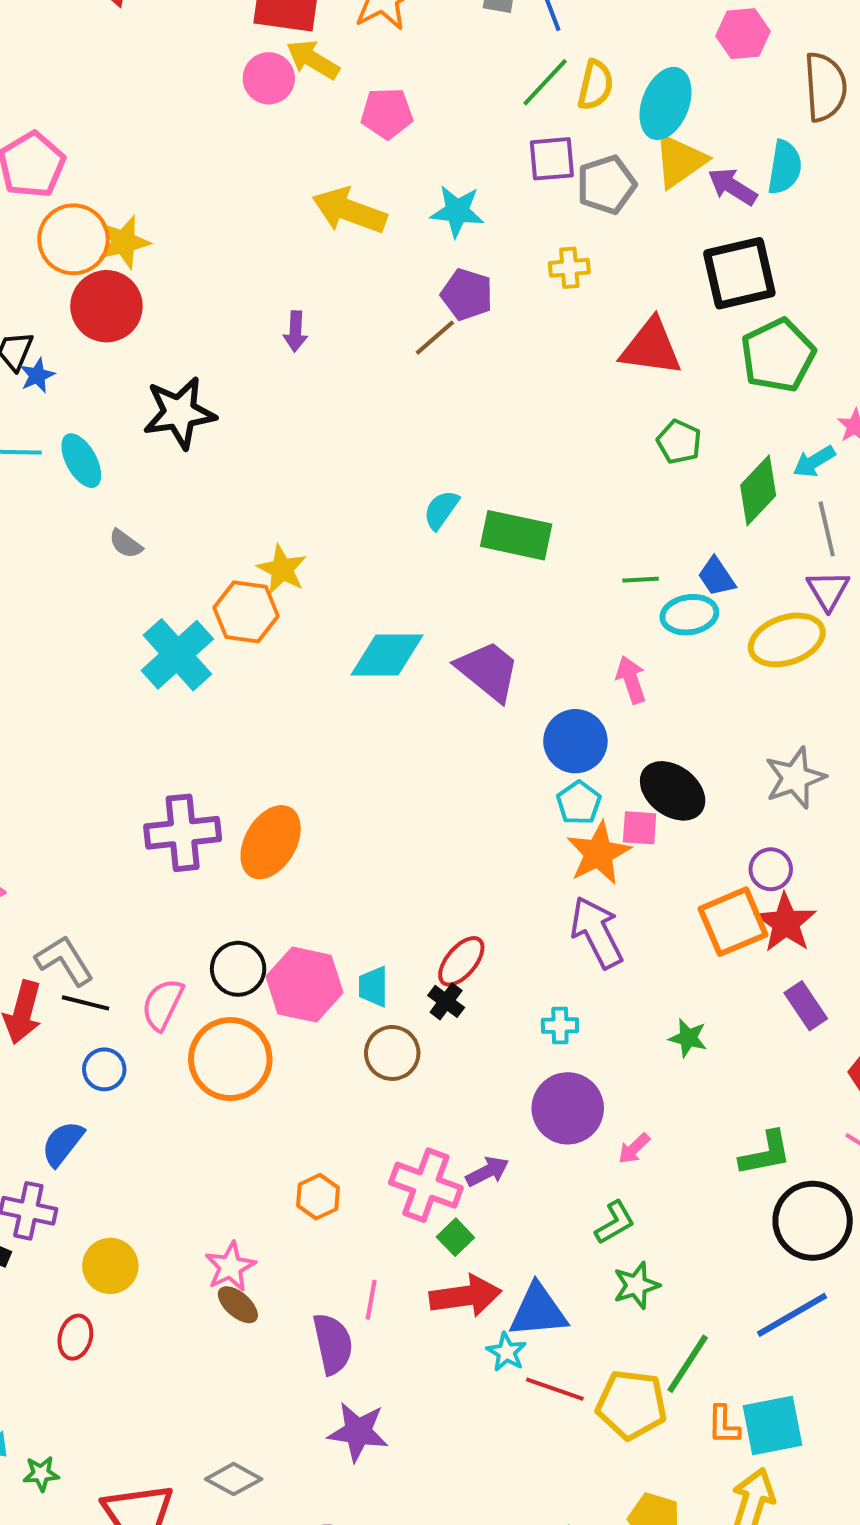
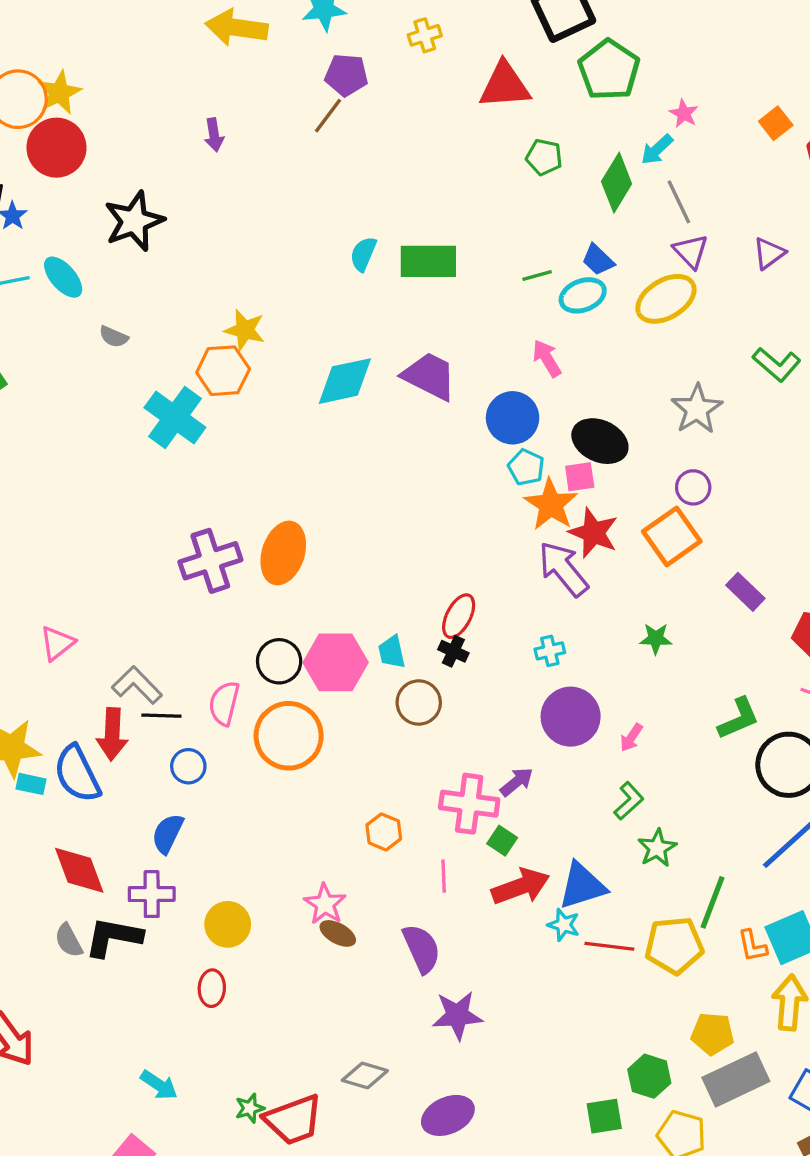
red star: (786, 923) -> (593, 533), moved
pink line: (371, 1300) -> (444, 876), moved
green star: (41, 1474) -> (250, 1108), moved

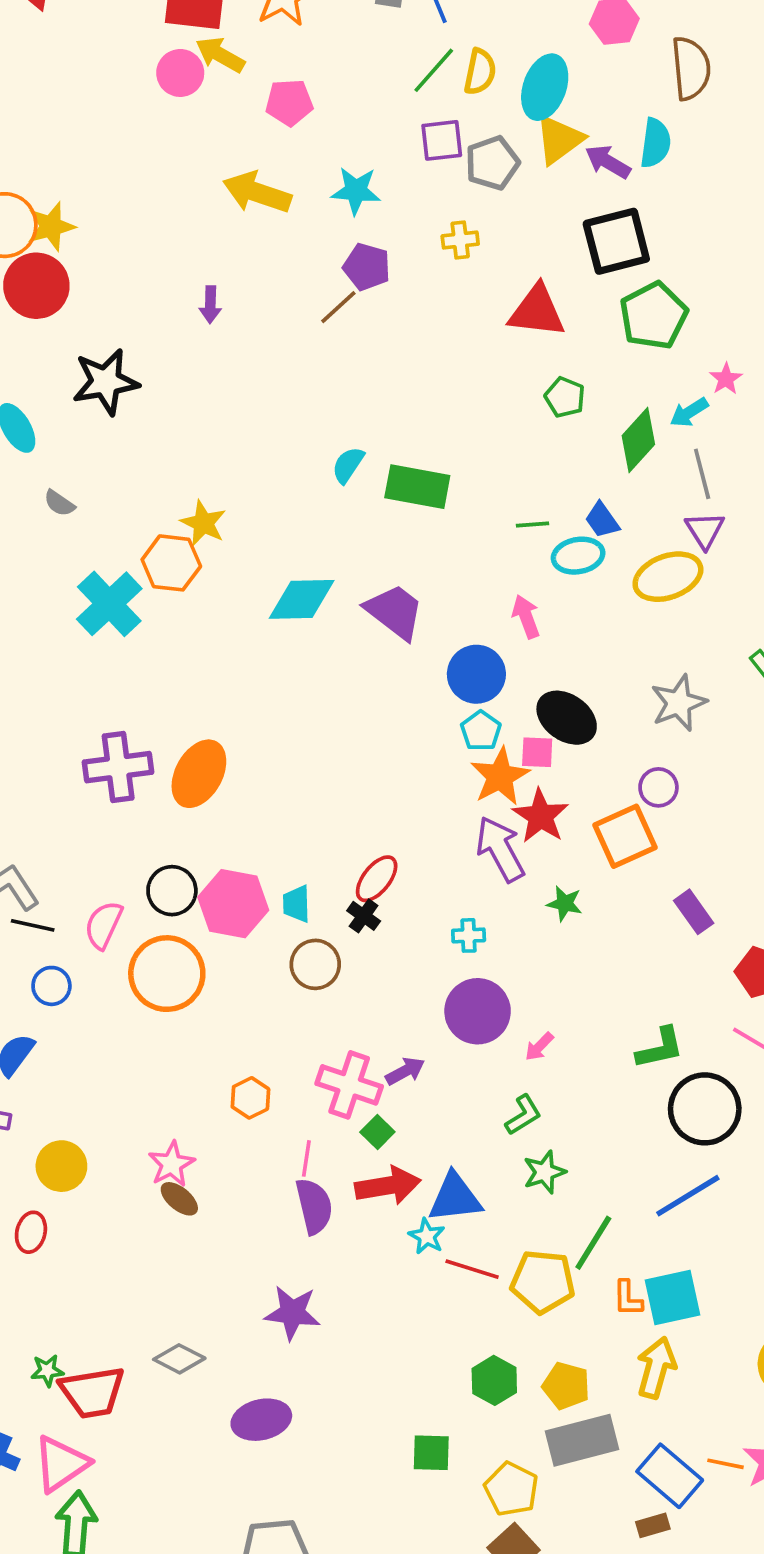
green star: (656, 639) -> (565, 903), moved
purple semicircle: (422, 949) -> (314, 1206), moved
green hexagon: (649, 1076) -> (494, 1380), moved

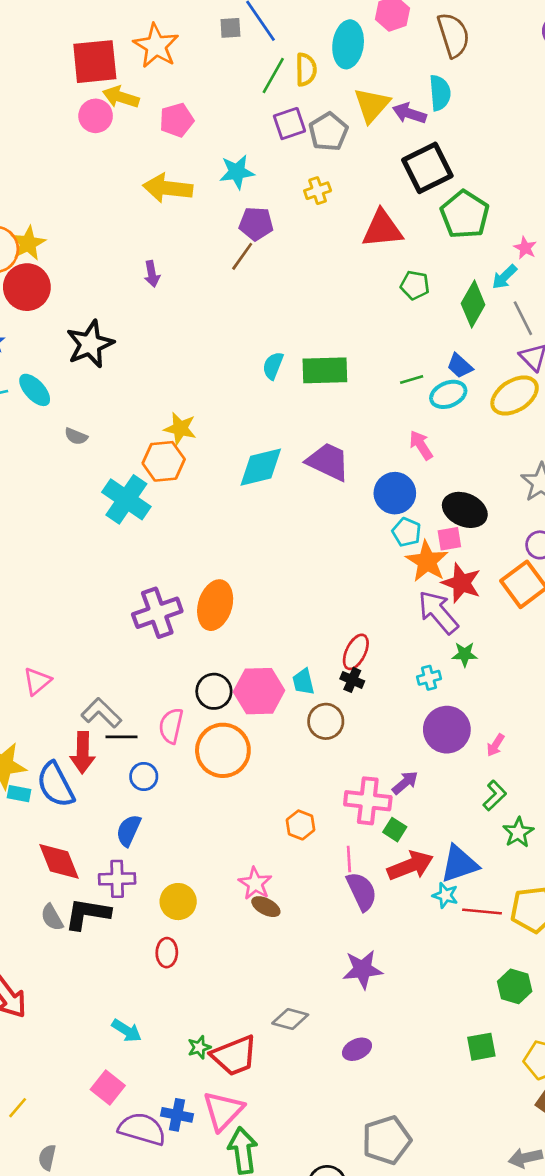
cyan ellipse: (545, 87) -> (348, 44), moved
green star: (565, 903) -> (465, 654), moved
purple ellipse: (261, 1420) -> (357, 1049), size x0.7

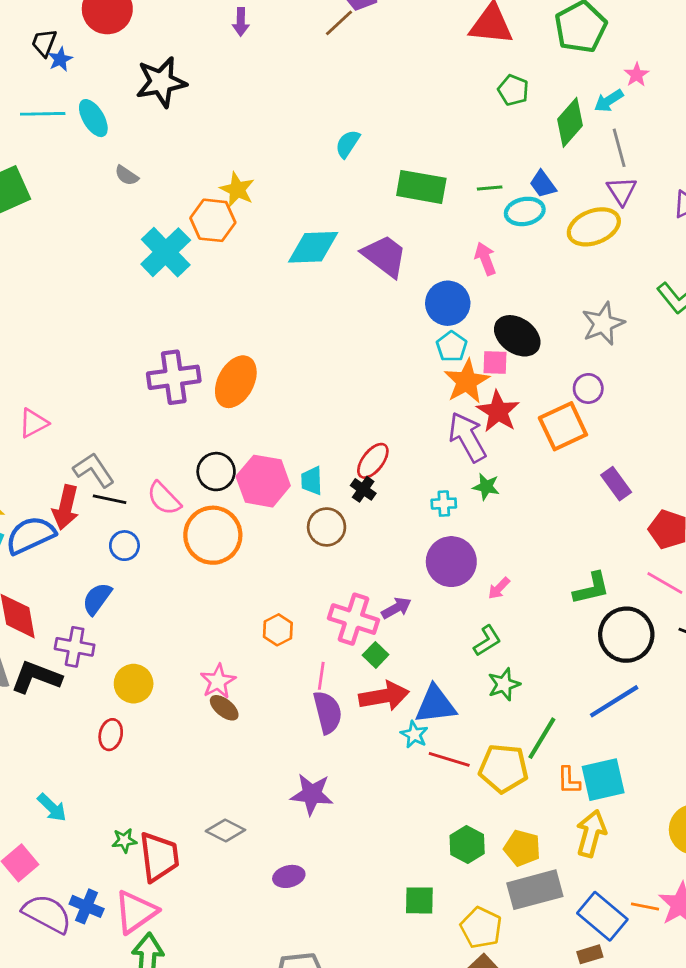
green rectangle: (325, 370) -> (421, 187), moved
pink semicircle: (171, 726) -> (164, 498), turned -68
blue semicircle: (56, 785) -> (30, 535), turned 81
red trapezoid: (234, 1056) -> (159, 857), turned -87

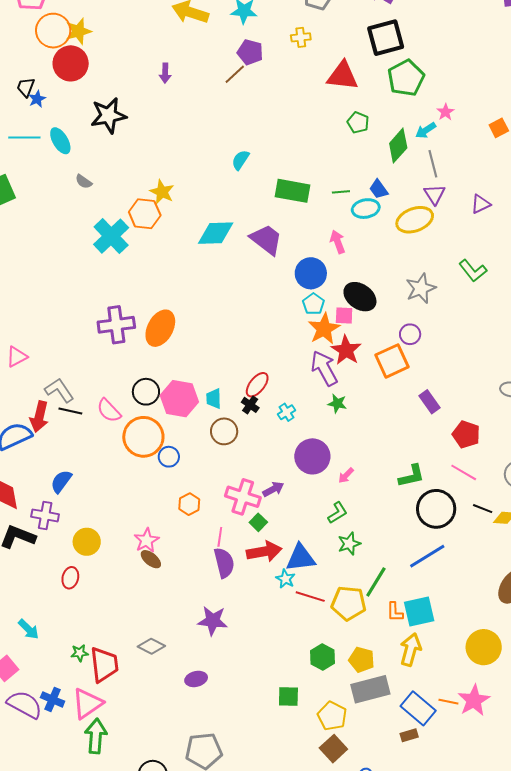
cyan cross: (444, 504) -> (286, 412), moved, turned -30
blue circle: (124, 546) -> (169, 457), moved

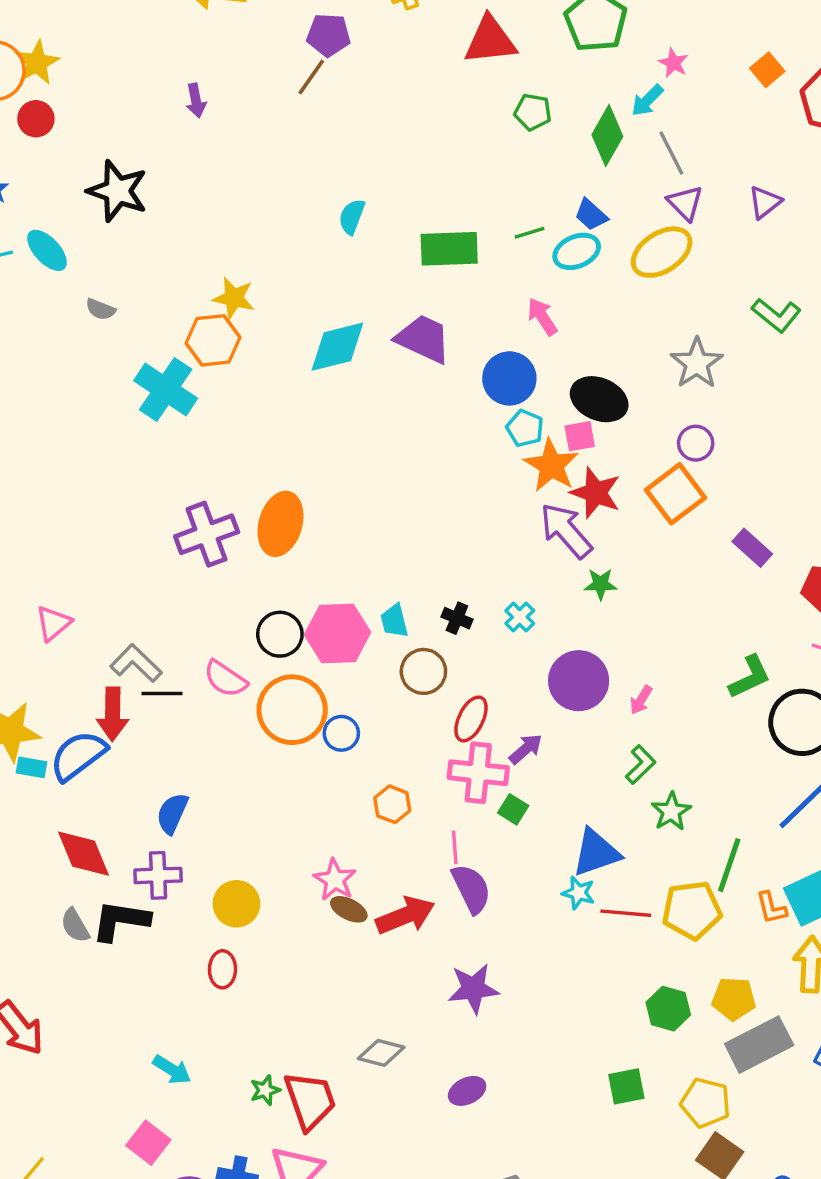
red circle: (71, 63) -> (36, 119), size x0.6
black star: (108, 115) -> (117, 191), turned -30
red ellipse: (257, 385) -> (471, 719), moved
red arrow: (264, 551) -> (405, 915), moved

